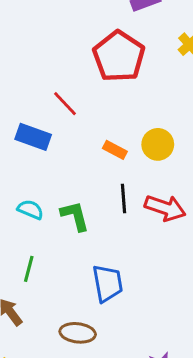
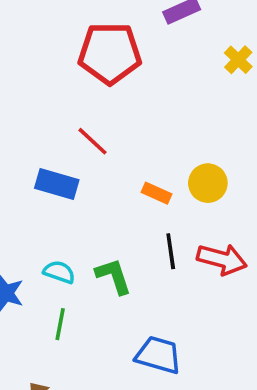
red pentagon: (119, 56) -> (110, 53), moved, turned -30
green line: (29, 269) -> (60, 324), moved
blue trapezoid: (108, 283) -> (158, 355), turned -60

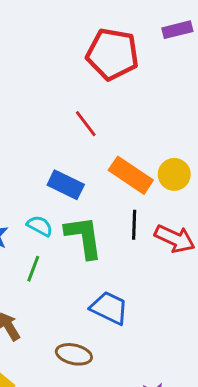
blue rectangle: (57, 184) -> (66, 185), moved
orange rectangle: (157, 193) -> (131, 175), size x1.8
green L-shape: (114, 276) -> (84, 237), size x1.4

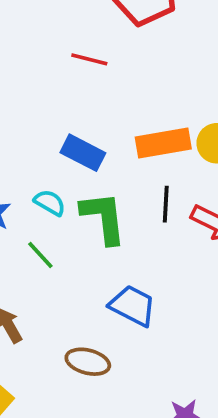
red line: (86, 124) -> (89, 59), moved, turned -40
orange rectangle: (131, 175) -> (163, 143), turned -45
green line: (33, 269) -> (40, 255), turned -65

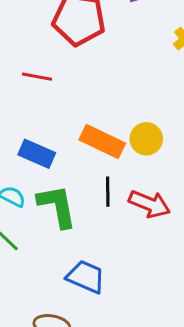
orange rectangle: (163, 143) -> (102, 141), turned 39

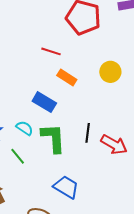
yellow circle: (146, 139) -> (110, 72), moved
orange rectangle: (102, 141) -> (67, 78), moved, size x0.7

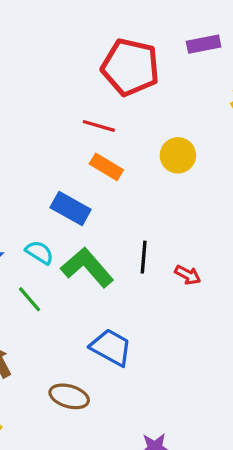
red line: (51, 51) -> (99, 126), moved
green L-shape: (53, 138) -> (87, 267), turned -36
red arrow: (114, 145) -> (188, 275), size x0.6

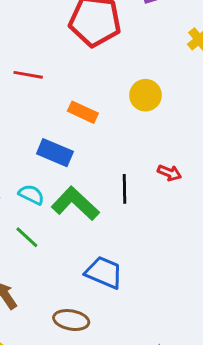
red line: (99, 126) -> (28, 75), moved
red arrow: (188, 275) -> (169, 173), moved

